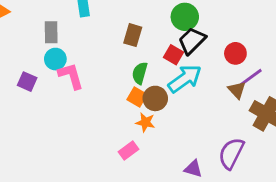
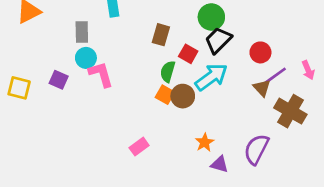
red square: (174, 55) -> (188, 54), moved
orange star: (145, 122) -> (205, 142), moved, turned 30
pink rectangle: (129, 150) -> (139, 147), moved

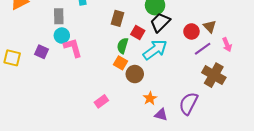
brown triangle: (262, 88) -> (210, 26), moved
brown circle: (183, 96) -> (135, 74), moved

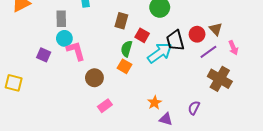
black trapezoid: (160, 22) -> (175, 40), moved, turned -60
yellow square: (12, 58) -> (14, 83), moved
brown circle: (135, 74) -> (94, 78), moved
purple semicircle: (188, 103) -> (194, 108), size x0.6

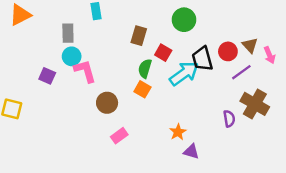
pink arrow: (233, 48) -> (269, 55), moved
purple semicircle: (194, 108) -> (229, 119), moved, turned 144

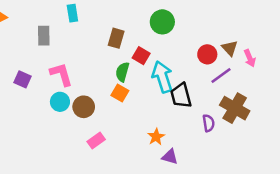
cyan circle: (72, 56) -> (60, 102), moved
black trapezoid: (202, 59) -> (181, 96), moved
cyan arrow: (184, 73) -> (162, 77), turned -72

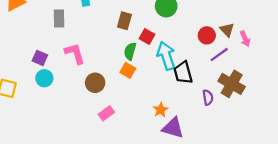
cyan circle: (60, 102) -> (44, 78), moved
purple triangle: (170, 157) -> (173, 128), size x1.5

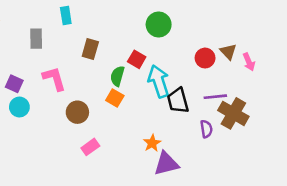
brown rectangle: (124, 21) -> (90, 49), moved
purple line: (219, 55) -> (215, 97), moved, turned 30
purple triangle: (173, 128) -> (166, 164), turned -30

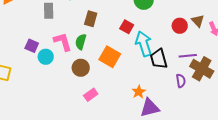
green semicircle: (117, 76) -> (81, 42), moved
orange square: (115, 98) -> (110, 57), size x1.5
cyan circle: (19, 107) -> (46, 57), moved

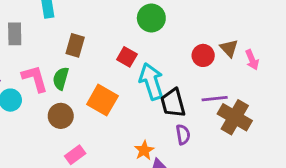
purple semicircle: (181, 81) -> (183, 135), moved

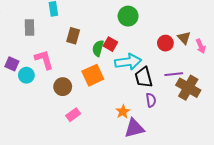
green semicircle: (61, 78) -> (98, 48), moved
cyan arrow: (151, 81) -> (128, 62), turned 100
orange square: (102, 100) -> (93, 75), turned 35

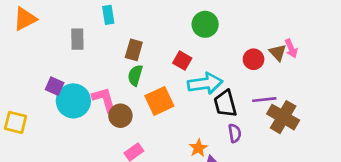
pink arrow: (201, 46) -> (291, 48), moved
green semicircle: (98, 48) -> (135, 75), moved
pink L-shape: (44, 60) -> (104, 100), moved
cyan circle: (26, 75) -> (73, 101), size x1.6

